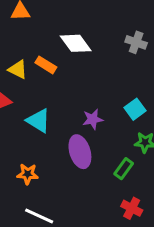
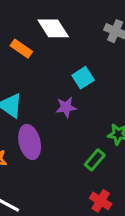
cyan square: (135, 109) -> (83, 78), moved
purple ellipse: (80, 152) -> (30, 142), moved

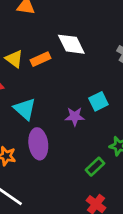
orange rectangle: (21, 49) -> (41, 59), turned -66
cyan square: (83, 78) -> (98, 101), moved

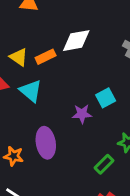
white diamond: (71, 44) -> (76, 41), turned -72
cyan triangle: (25, 109) -> (31, 91), moved

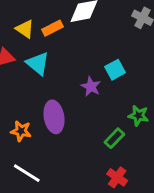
purple star: (82, 114) -> (91, 87), turned 30

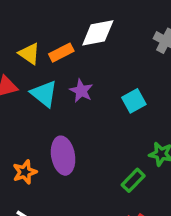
purple star: (91, 87) -> (81, 91), moved
orange star: (21, 131) -> (25, 172), turned -30

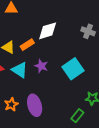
cyan square: (134, 101) -> (73, 69), size x1.5
orange star: (25, 172) -> (11, 104), moved

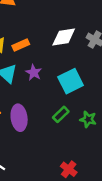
white diamond: (48, 31) -> (64, 37), moved
green rectangle: (77, 116) -> (61, 114), moved

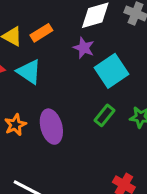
purple star: (34, 73) -> (84, 48), moved

